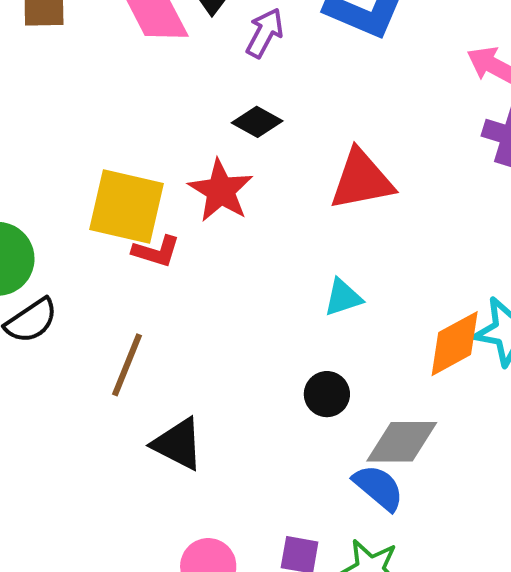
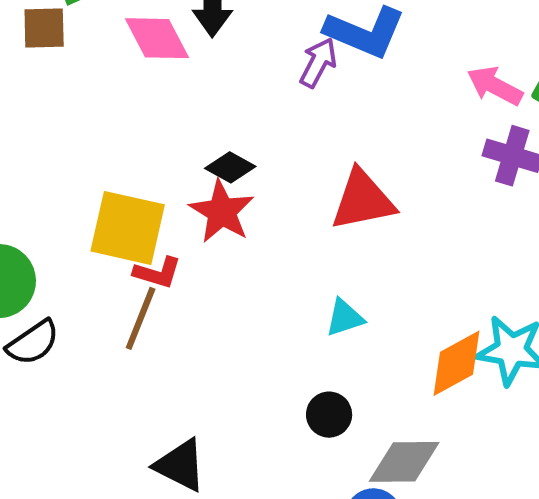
purple arrow: (265, 33) -> (318, 63), moved
black diamond: (257, 122) -> (230, 167), moved
brown line: (127, 365) -> (141, 318), moved

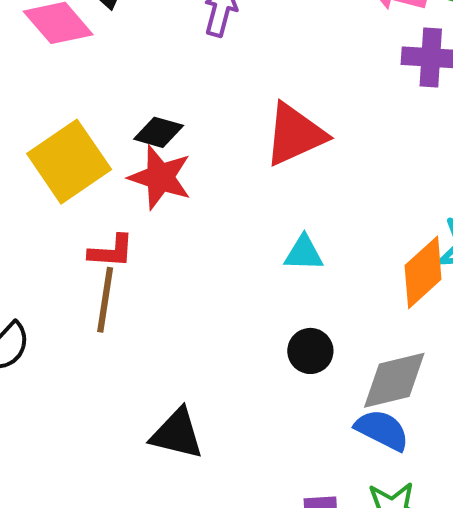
yellow square: (128, 228) -> (69, 162), moved, turned -34
cyan triangle: (345, 318) -> (304, 253), turned 33

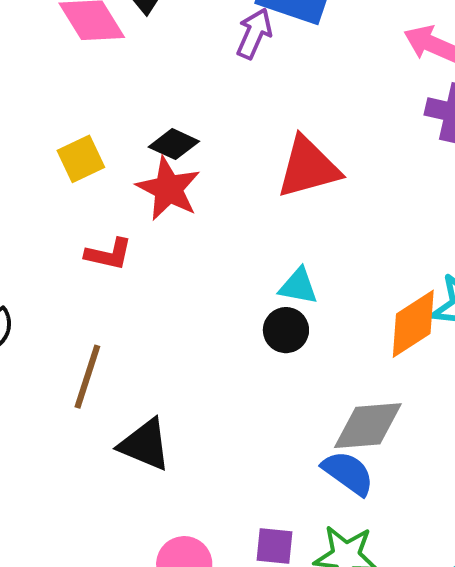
yellow square: (69, 162) -> (81, 159), size x0.6
brown line: (105, 300) -> (87, 377), moved
black circle: (310, 351) -> (286, 330), moved

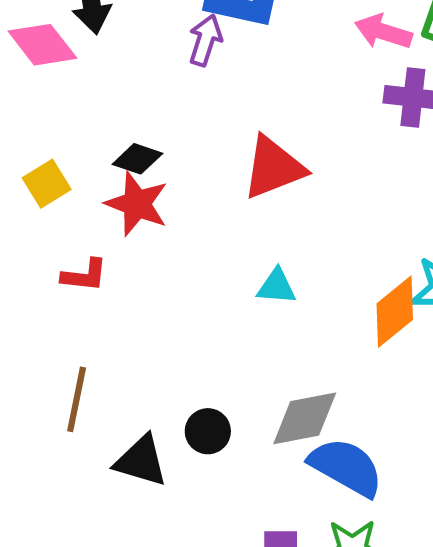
black circle: (286, 330) -> (208, 431), moved
gray diamond: (368, 426) -> (305, 418), moved
blue semicircle: (348, 473) -> (346, 467), size x1.4

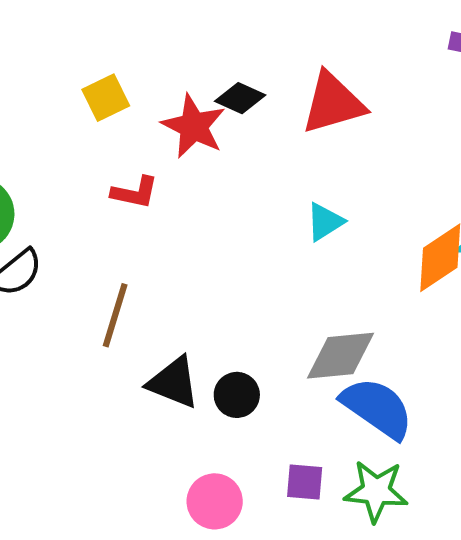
black diamond: (137, 159) -> (240, 98), moved
cyan triangle: (277, 287) -> (325, 222), turned -42
black circle: (208, 431) -> (237, 395), moved

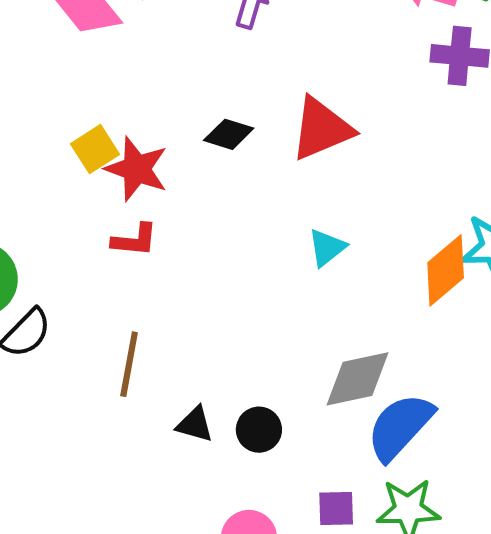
red star: (194, 126) -> (137, 169), moved
black triangle: (174, 382) -> (195, 424), size x0.7
blue semicircle: (377, 408) -> (400, 427), turned -76

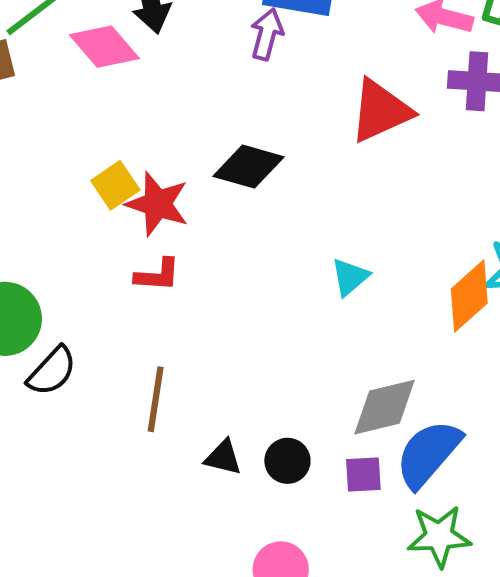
red triangle: (322, 129) -> (380, 111), moved
black diamond: (229, 134) -> (248, 167), size x1.4
purple square: (336, 508) -> (363, 474), moved

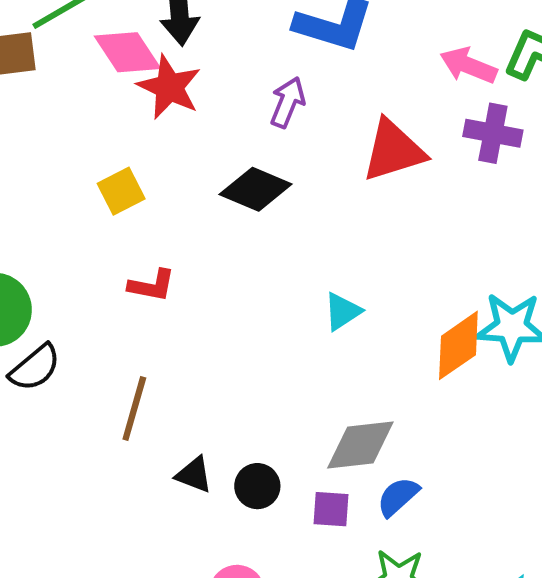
purple arrow: (267, 34) -> (288, 102), moved
red star: (157, 204) -> (169, 87), moved
blue semicircle: (428, 454) -> (398, 497), size x0.6

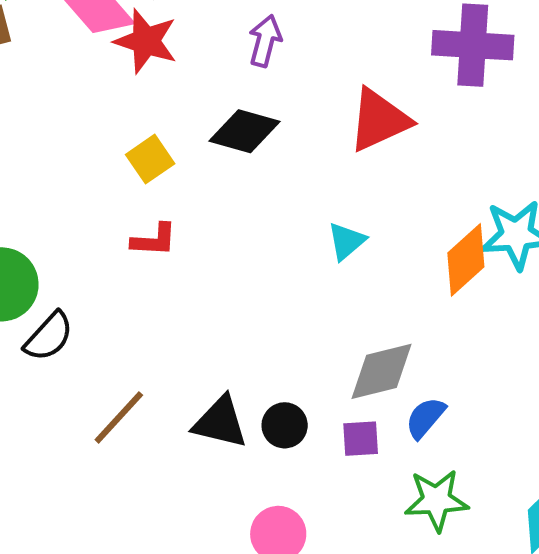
purple cross: (493, 133) -> (473, 45), size x1.4
red triangle: (393, 151) -> (379, 120), moved
yellow square: (121, 191) -> (150, 159), moved
brown line: (134, 409) -> (119, 417), moved, turned 34
black triangle: (194, 475) -> (220, 422), size x1.5

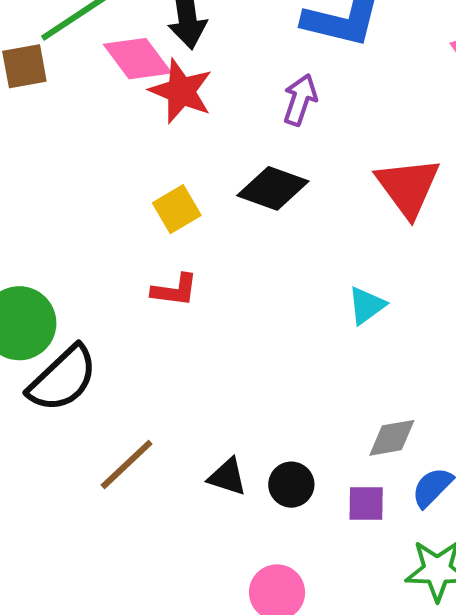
red triangle: (379, 120) -> (408, 187), turned -46
black semicircle: (49, 337) -> (63, 379), size x1.4
gray diamond: (381, 371) -> (392, 438), size x0.7
black triangle: (220, 422) -> (227, 477), size x0.7

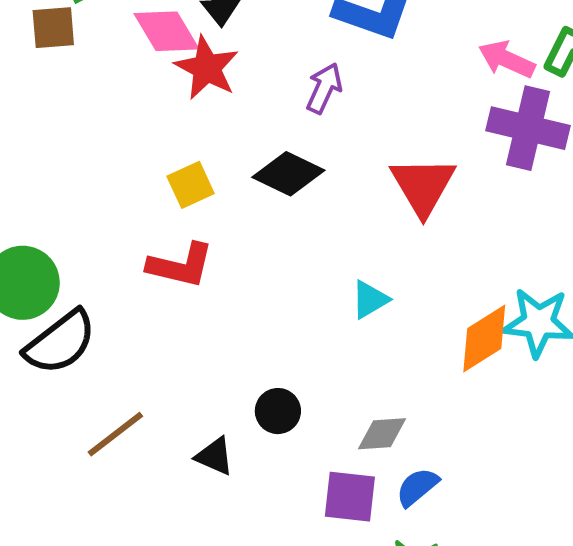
red L-shape: (175, 290) -> (181, 265), size x1.4
black circle: (291, 485) -> (278, 411), moved
purple square: (366, 503) -> (350, 497), size x1.4

